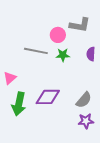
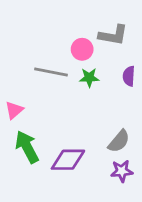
purple diamond: (48, 97) -> (68, 160), moved
green arrow: (19, 104) -> (27, 147), turned 140

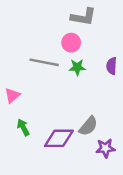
gray L-shape: (113, 35) -> (83, 17), moved
gray semicircle: (119, 141) -> (88, 126), moved
green arrow: (27, 147) -> (23, 127), size x0.6

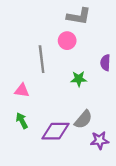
gray line: (44, 62) -> (42, 59), turned 72
green star: (77, 67) -> (79, 79), moved
pink triangle: (12, 95) -> (22, 90), moved, turned 49

